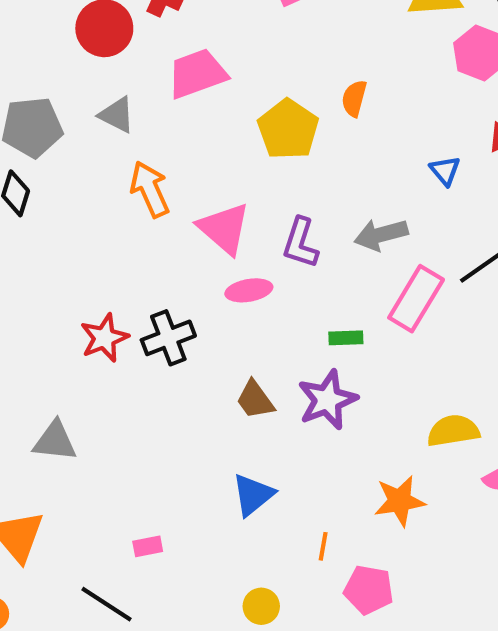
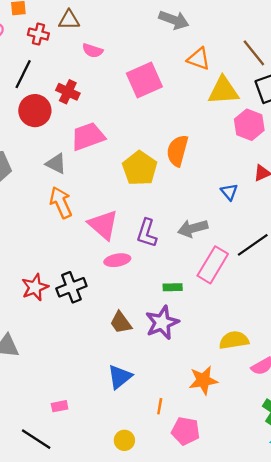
orange semicircle: (354, 98) -> (177, 151), size x1.5
gray triangle: (117, 115) -> (56, 164), moved

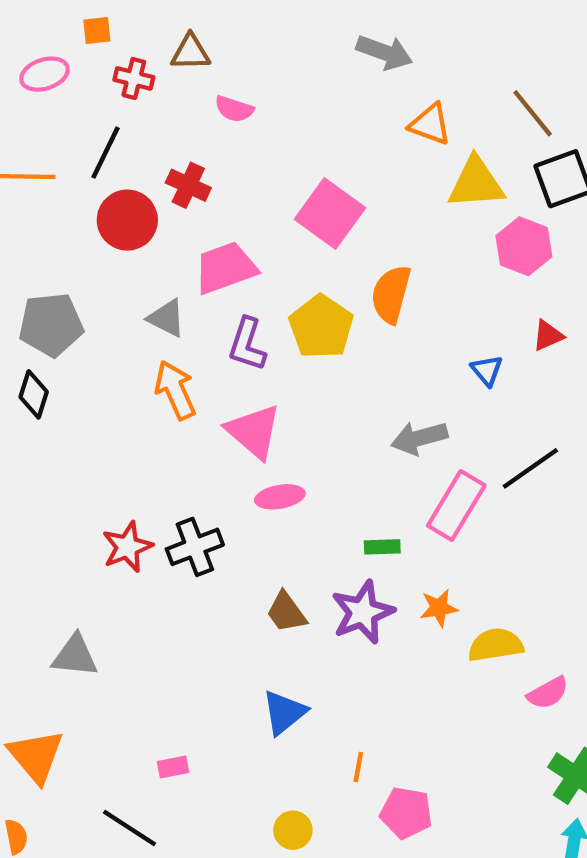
pink square: (144, 80) -> (330, 214), moved, turned -30
purple L-shape: (147, 233) -> (247, 344), moved
orange star: (203, 380) -> (439, 608), moved, size x0.7

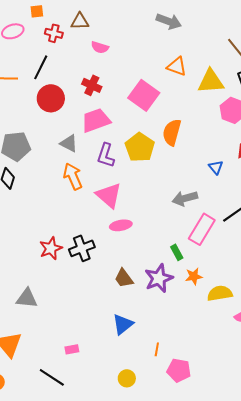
orange triangle: (430, 124) -> (177, 66), moved
red cross: (188, 185) -> (92, 85), moved
green rectangle: (382, 547) -> (177, 252), moved, turned 63

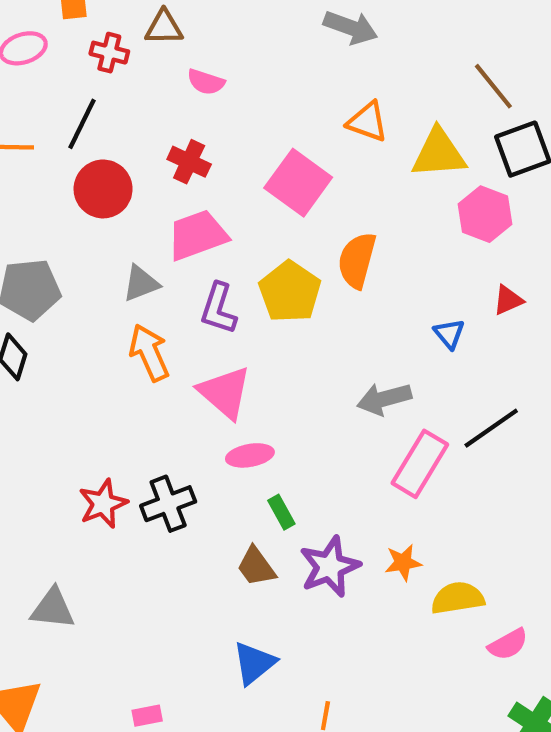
gray triangle: (69, 143) -> (141, 283), turned -48
green rectangle: (177, 252) -> (281, 512), moved

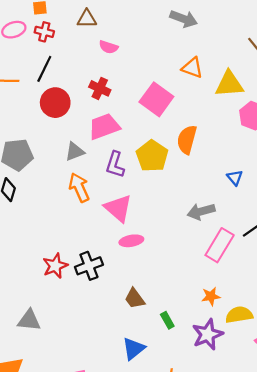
red cross: (109, 53) -> (44, 32), moved
green rectangle: (281, 512) -> (167, 320), moved
purple star: (330, 567) -> (208, 334), moved

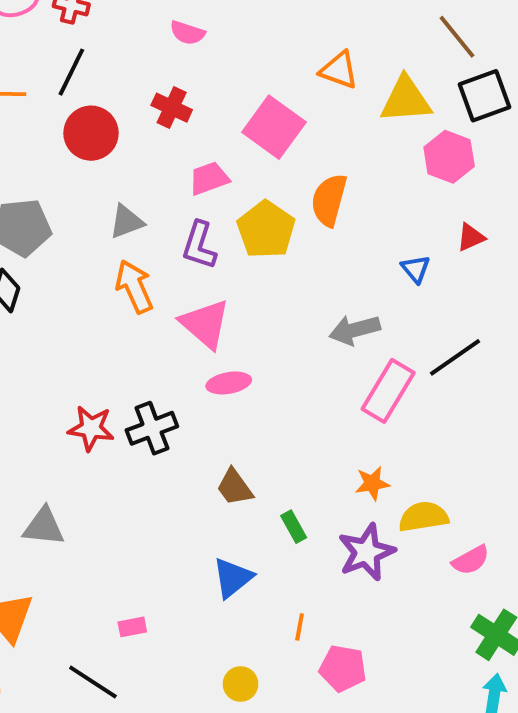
pink trapezoid: (104, 127) -> (209, 178), moved, size x0.7
red star: (55, 266) -> (91, 428), turned 30

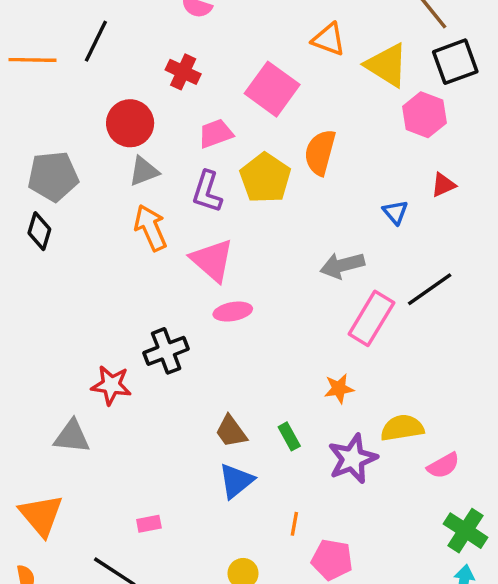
yellow triangle: (406, 100) -> (387, 65), turned 36
red circle: (91, 133) -> (130, 123), moved
red star: (91, 428) -> (111, 385), moved
orange star: (372, 483) -> (339, 389), moved
brown trapezoid: (235, 487) -> (231, 431), moved

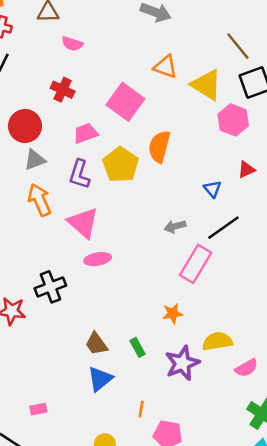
gray arrow: (342, 265) -> (175, 226), size x0.7
black line: (430, 289) -> (223, 228), moved

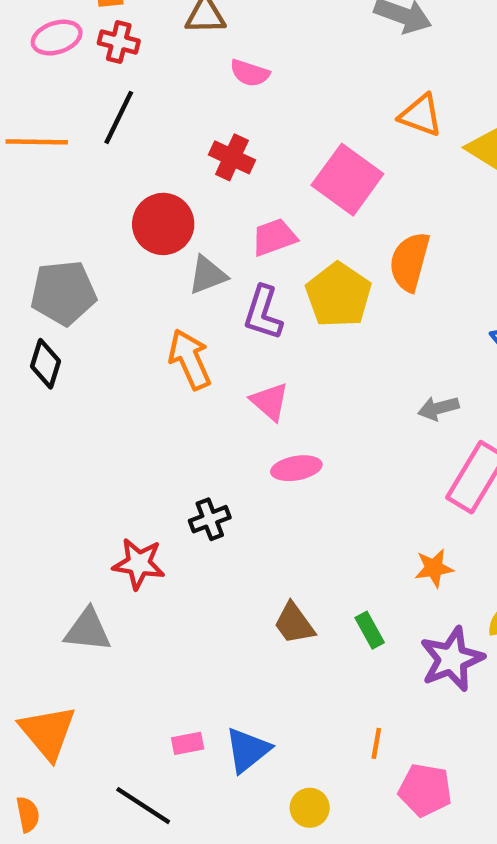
gray triangle: (35, 160) -> (208, 275), moved
pink triangle: (83, 223) -> (270, 402), size x0.7
black cross: (50, 287) -> (210, 519), size x0.7
blue triangle: (100, 379) -> (248, 750), moved

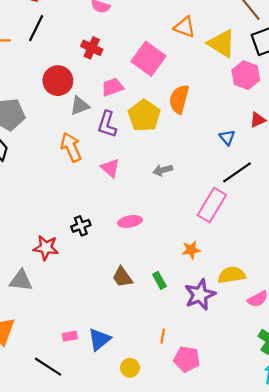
gray arrow: (438, 408) -> (163, 170), moved
pink ellipse: (296, 468) -> (130, 221), moved

